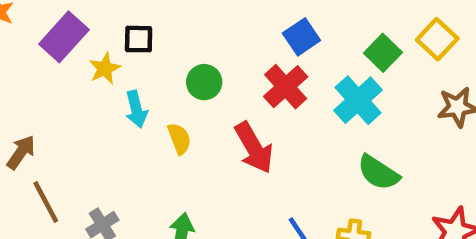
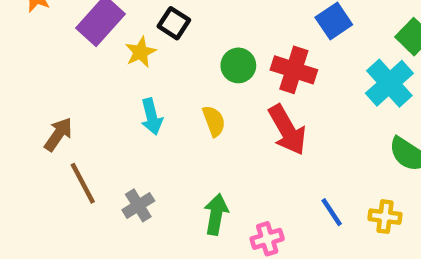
black square: (139, 39) -> (174, 23), turned 32
red cross: (286, 87) -> (294, 70), moved, turned -30
cyan arrow: (136, 109) -> (152, 117), moved

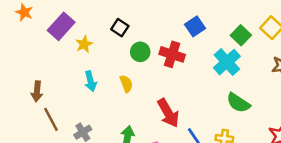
black square: (174, 23) -> (120, 28), moved
red arrow: (287, 130) -> (168, 113), moved
brown arrow: (58, 134) -> (37, 91), turned 150

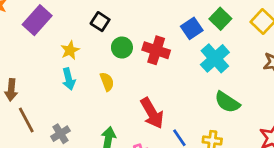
blue square: (195, 26) -> (192, 28), moved
green square: (241, 35) -> (220, 19), moved
yellow star: (84, 44) -> (70, 50), moved

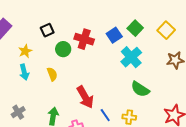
black square: (100, 22) -> (47, 30), turned 32
red cross: (156, 50) -> (84, 39), moved

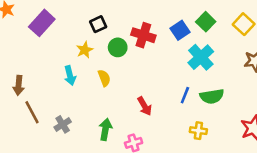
yellow star: (25, 51) -> (85, 50), moved
green semicircle: (140, 89) -> (212, 96), turned -42
red arrow: (85, 97) -> (145, 106), size x0.7
blue line: (105, 115) -> (185, 95), moved, turned 56

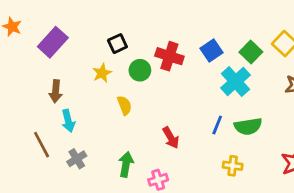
green square: (206, 22) -> (251, 52), moved
cyan arrow: (70, 76) -> (68, 121), moved
brown arrow: (19, 85) -> (56, 91), moved

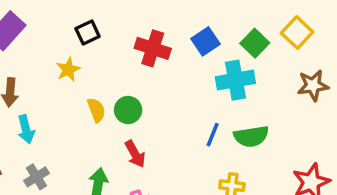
green circle: (140, 70) -> (128, 110), moved
cyan cross: (235, 81) -> (235, 80), turned 32
red arrow: (171, 138) -> (135, 154), moved

